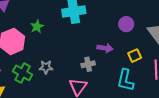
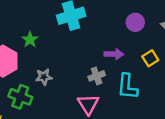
gray star: (46, 67) -> (44, 77), moved
cyan L-shape: (125, 80) -> (127, 87), moved

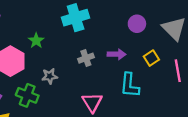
gray cross: (97, 76) -> (86, 58), moved

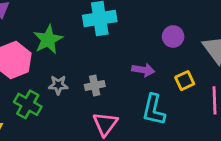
green star: (36, 41) -> (48, 40), size x1.5
gray cross: (86, 58) -> (95, 86), moved

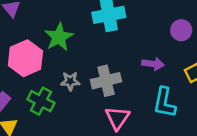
gray cross: (95, 86) -> (106, 81), size x1.5

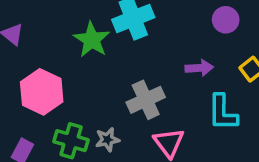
green star: (59, 37) -> (92, 40), moved
gray star: (70, 81) -> (107, 140), moved

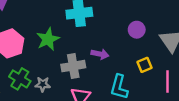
green star: (92, 40) -> (48, 39), moved
purple arrow: (199, 68) -> (100, 54), moved

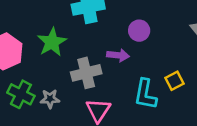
purple circle: (137, 30) -> (139, 31), moved
yellow square: (145, 65) -> (175, 81), moved

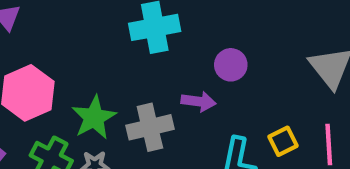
green star: (52, 42) -> (94, 118), moved

